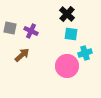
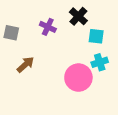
purple cross: (31, 31) -> (48, 27), moved
cyan square: (71, 34) -> (96, 36), moved

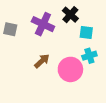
purple cross: (48, 27) -> (43, 24), size x1.5
brown arrow: (25, 65) -> (42, 61), moved

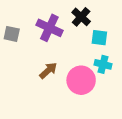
cyan cross: (89, 56) -> (103, 64), turned 32

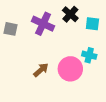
cyan square: (99, 38) -> (92, 24), moved
brown arrow: (48, 70) -> (41, 70), moved

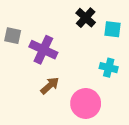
purple cross: (43, 24) -> (43, 50), moved
pink circle: (70, 69) -> (86, 103), moved

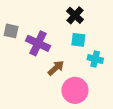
cyan square: (113, 29) -> (78, 40), moved
brown arrow: (50, 86) -> (56, 68), moved

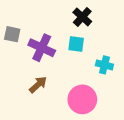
cyan square: (78, 40) -> (76, 44), moved
brown arrow: (56, 68) -> (38, 85), moved

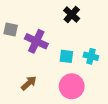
cyan square: (76, 44) -> (66, 56), moved
brown arrow: (38, 85) -> (29, 83), moved

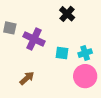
cyan cross: (91, 56) -> (85, 53), turned -32
pink circle: (72, 86) -> (85, 76), moved

